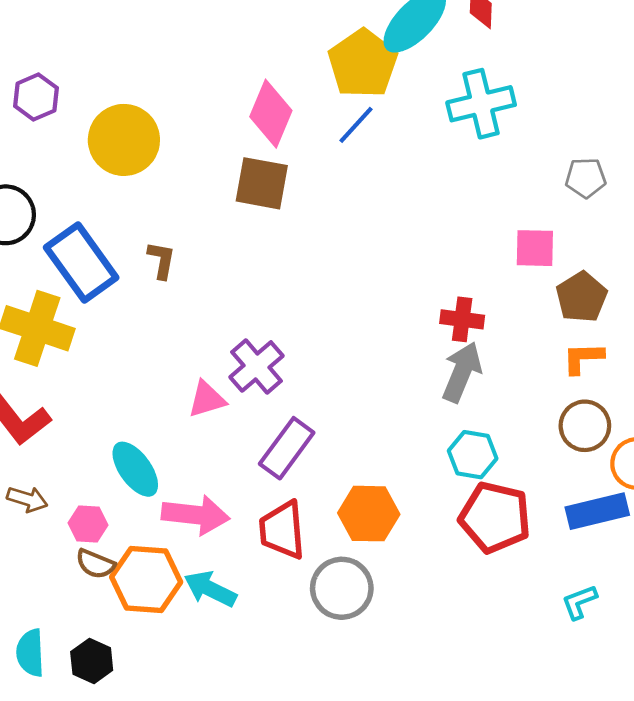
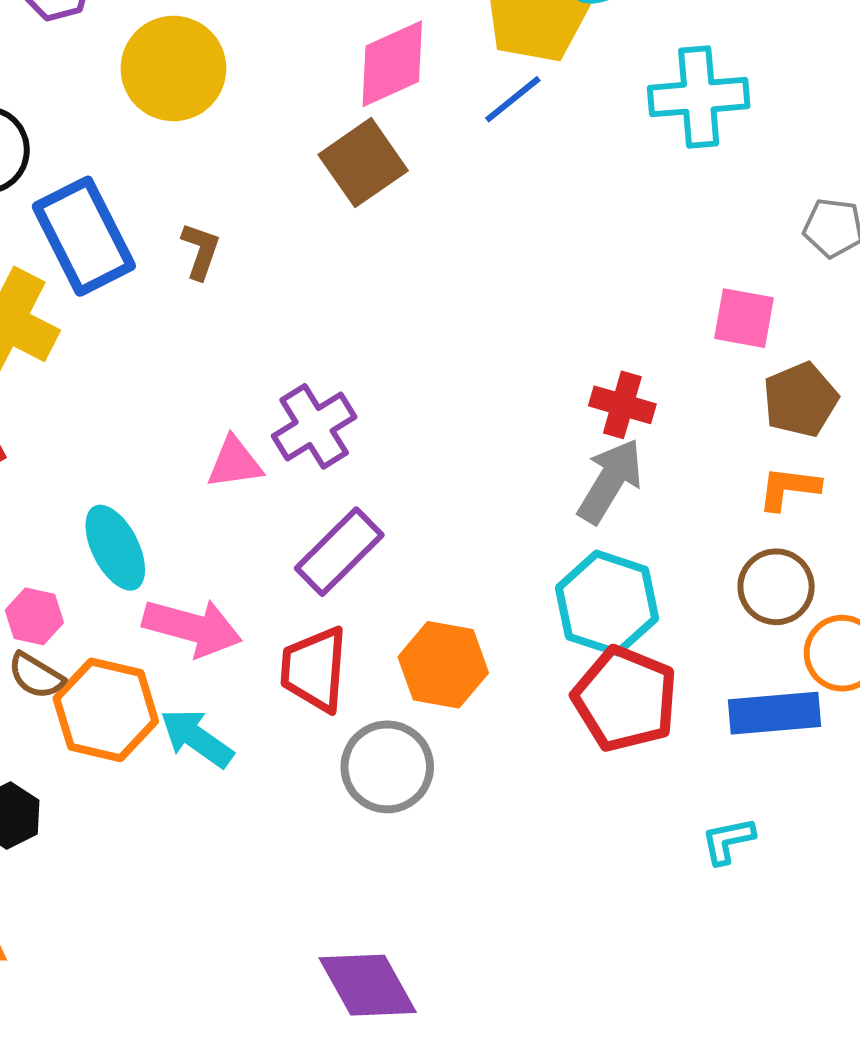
pink diamond: (271, 114) -> (392, 64), turned 34
brown square: (262, 183) -> (363, 163), turned 36
cyan hexagon: (473, 455) -> (607, 603), size x1.4

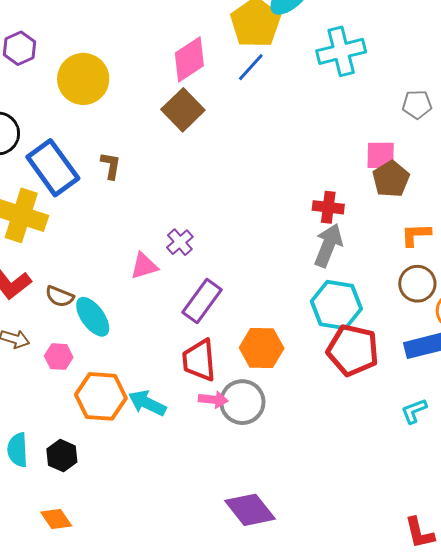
brown pentagon: (800, 400) -> (391, 179), moved
purple cross: (314, 426) -> (180, 242), size x0.7
pink arrow: (192, 627) -> (213, 400), moved, size x0.6
brown semicircle: (36, 676) -> (60, 296), moved

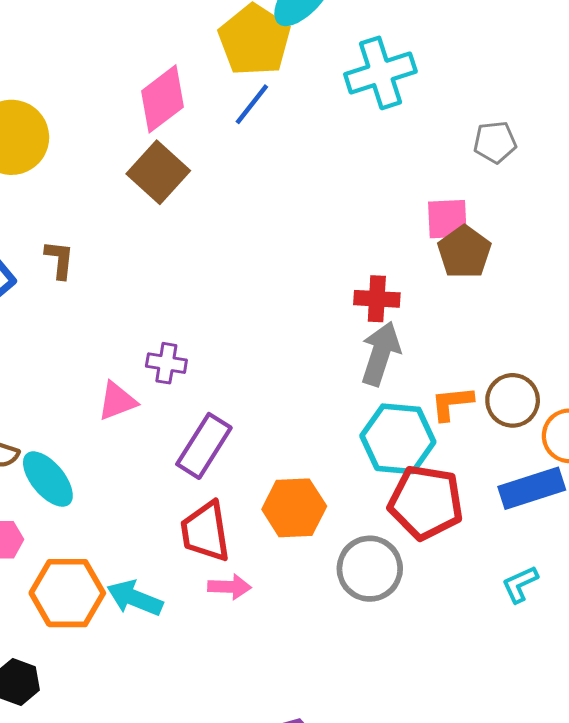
orange L-shape: (416, 235) -> (452, 403), moved
purple cross: (180, 242) -> (166, 363), turned -36
gray circle: (242, 402) -> (370, 569), moved

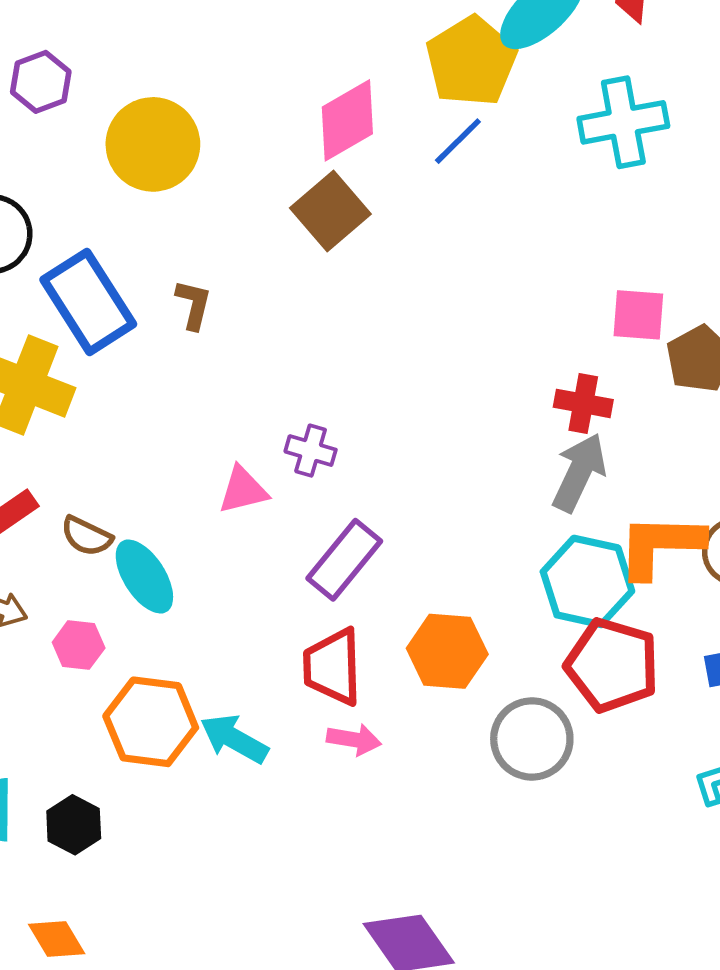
pink square: (447, 219) -> (638, 315), moved
orange L-shape: (452, 403) -> (660, 546), size x1.6

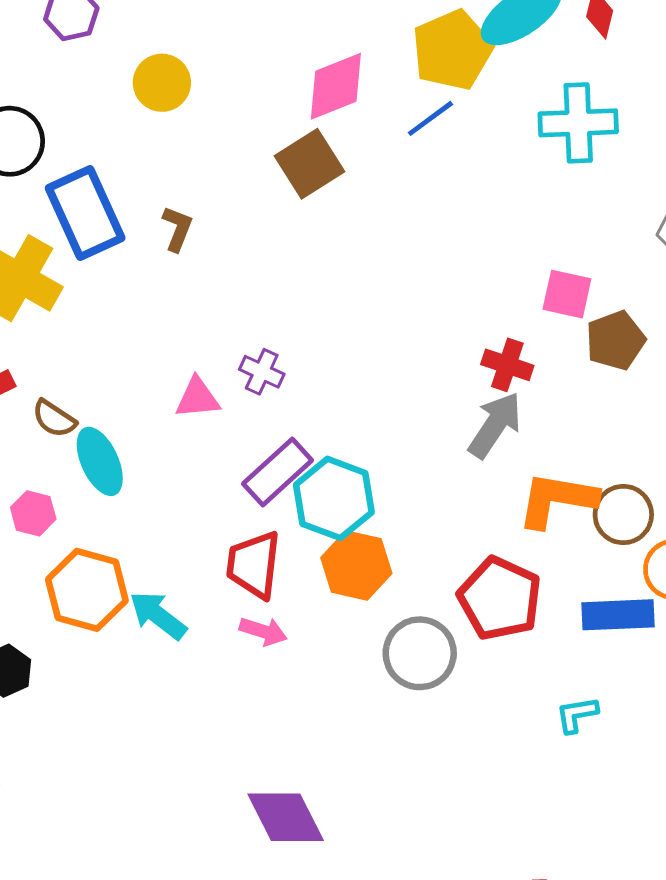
yellow circle: (153, 144) -> (162, 83), size x0.7
cyan hexagon: (587, 581) -> (334, 498), moved

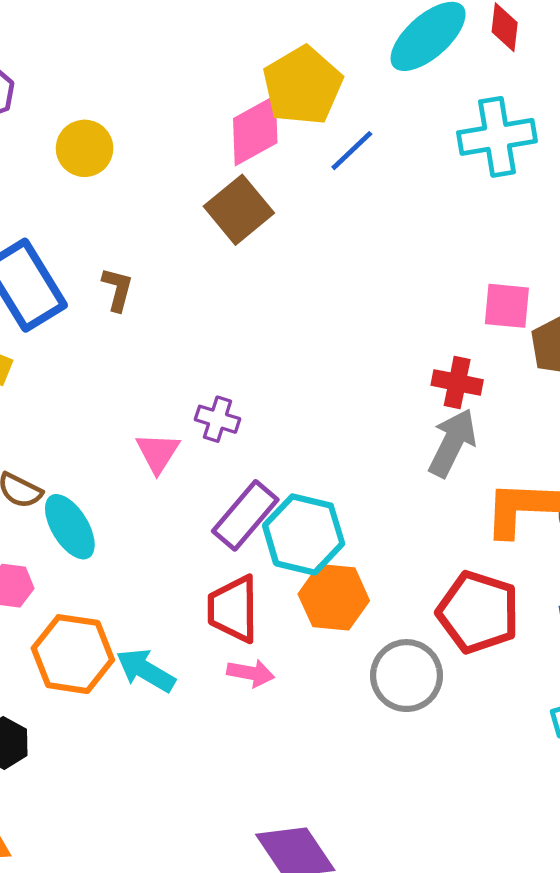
yellow pentagon: (452, 50) -> (303, 86), moved
pink triangle: (197, 398) -> (158, 453), turned -45

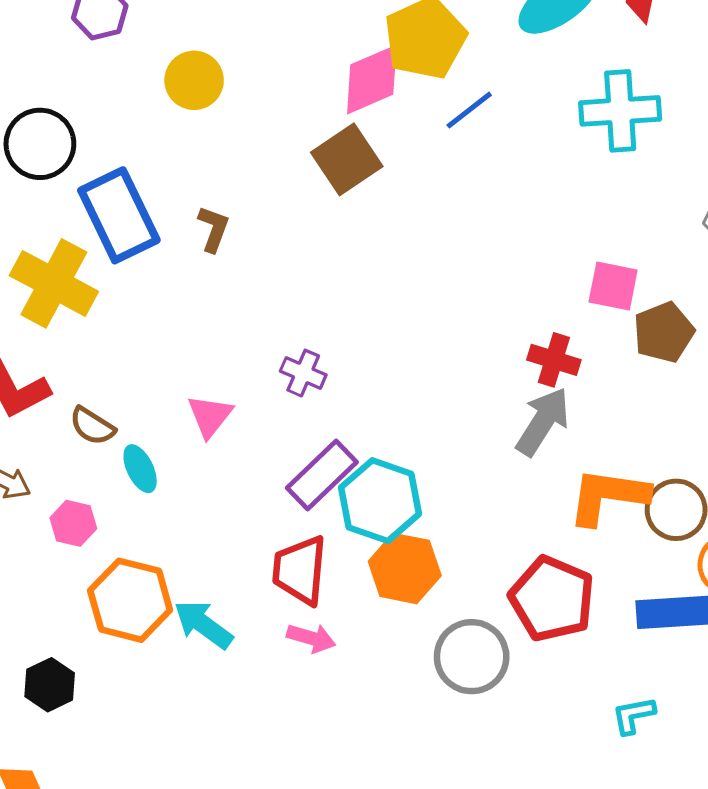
pink triangle: (158, 453) -> (210, 416), moved
cyan ellipse: (70, 527) -> (140, 469), size x0.7

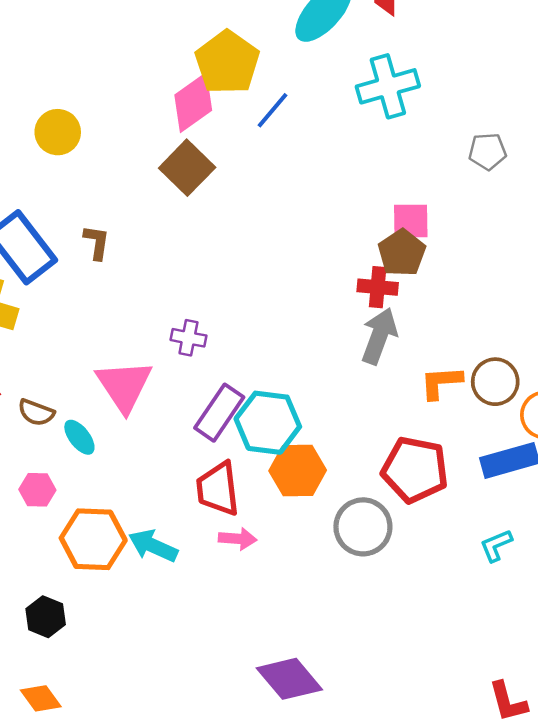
brown pentagon: (664, 332) -> (402, 253), moved
pink triangle: (210, 416) -> (124, 386), size x1.6
orange L-shape: (608, 496) -> (441, 382), size x0.7

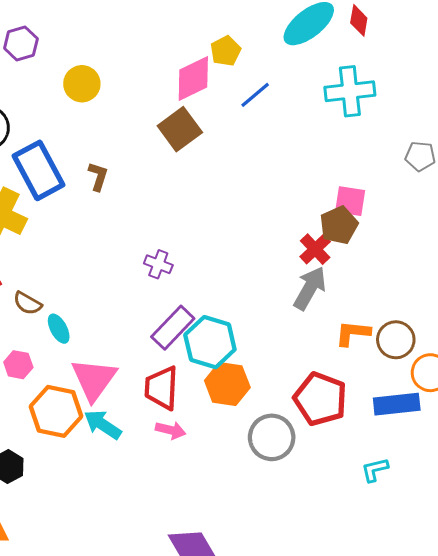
yellow pentagon: (227, 62) -> (226, 51), size x0.6
red cross: (378, 287) -> (315, 249), turned 32
pink triangle: (124, 386) -> (94, 379), moved

